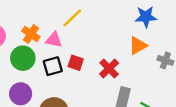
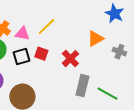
blue star: (146, 17) -> (114, 14), moved, turned 30
yellow line: (72, 18) -> (46, 27), moved

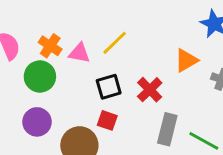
red square: (41, 54) -> (107, 120), moved
black square: (21, 57) -> (109, 87), moved

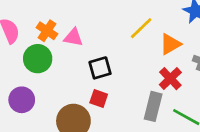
yellow line: (115, 43) -> (141, 28), moved
red cross: (150, 90) -> (170, 79), moved
purple circle: (37, 122) -> (22, 100), moved

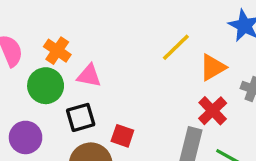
pink triangle: (73, 37) -> (89, 76), moved
black square: (100, 68) -> (81, 117), moved

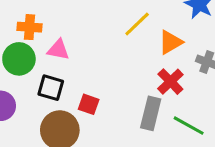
orange cross: (57, 51) -> (30, 27), turned -30
black square: (81, 117) -> (51, 88), turned 32

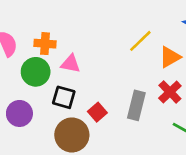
red square: (89, 104) -> (97, 112), turned 30
gray rectangle: (151, 113) -> (136, 105), moved

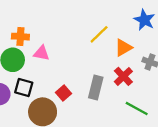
black square: (64, 97) -> (24, 87), moved

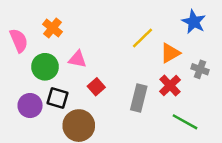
orange cross: (20, 37) -> (52, 28), moved, turned 35
red square: (64, 93) -> (96, 87), moved

